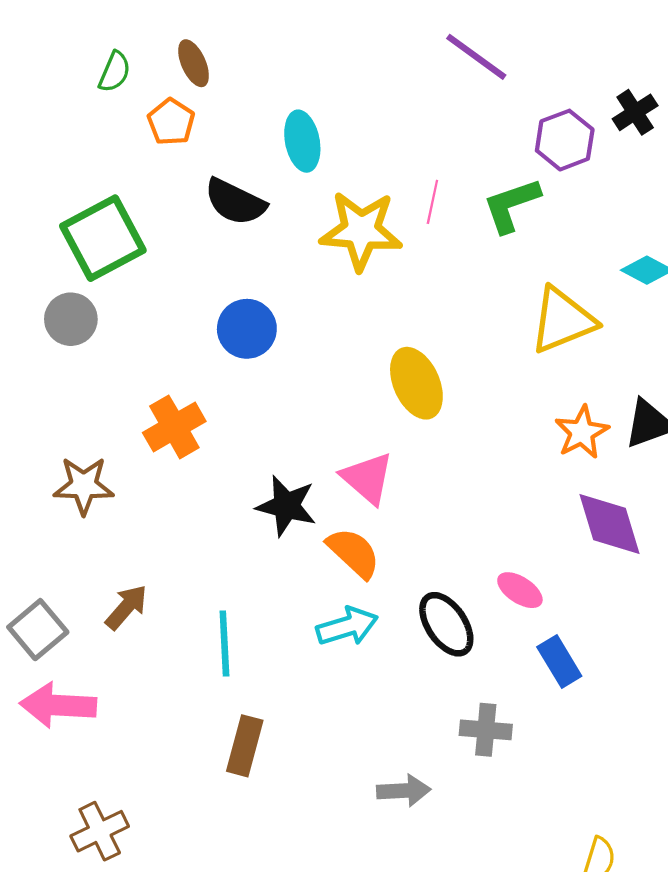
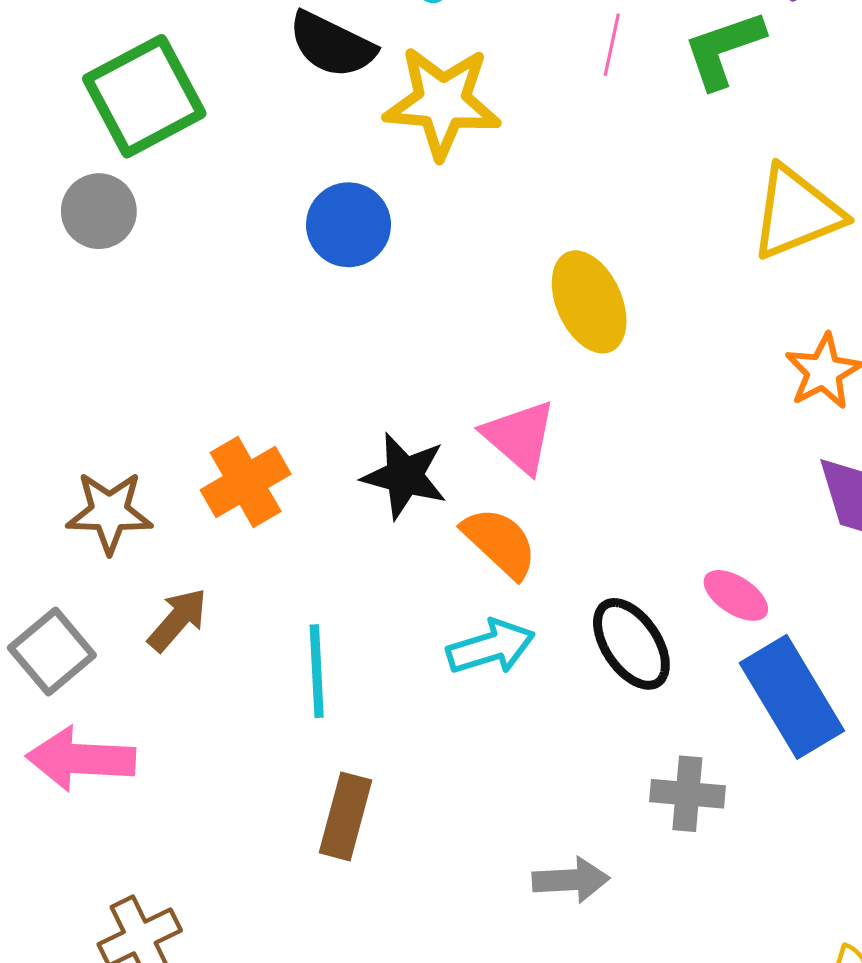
yellow star: (361, 231) -> (442, 102), moved
orange cross: (174, 427) -> (246, 482), moved
brown star: (84, 486) -> (109, 512), moved
blue rectangle: (559, 662) -> (792, 697), size x1.6

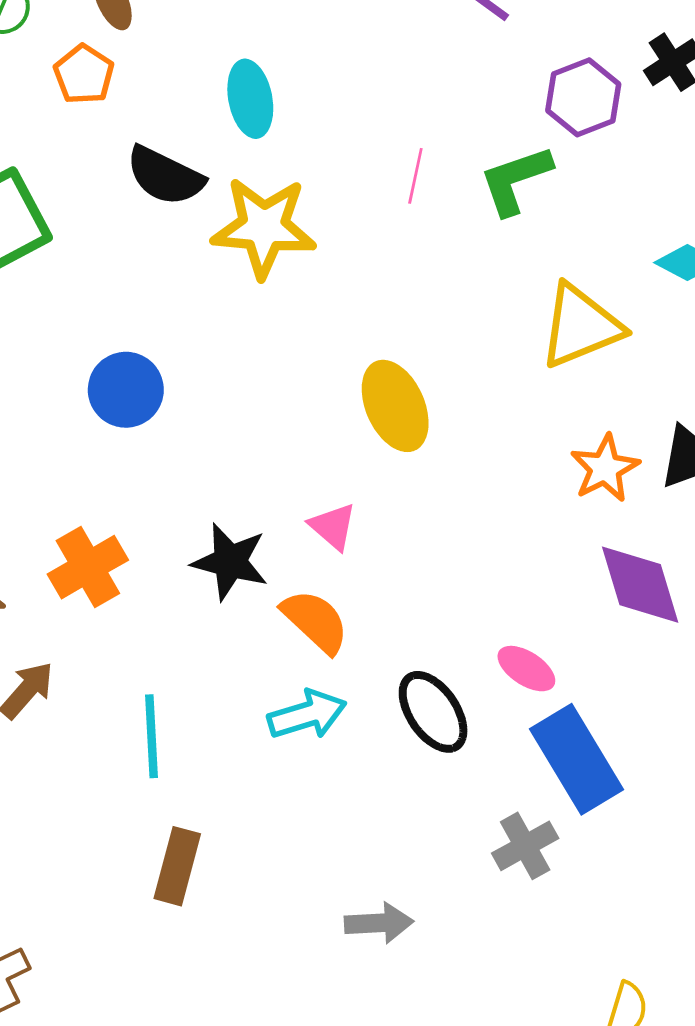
blue circle: (349, 225) -> (126, 390), moved
pink triangle: (519, 437) -> (333, 526), size x0.7
gray cross: (687, 794) -> (525, 846), moved, turned -34

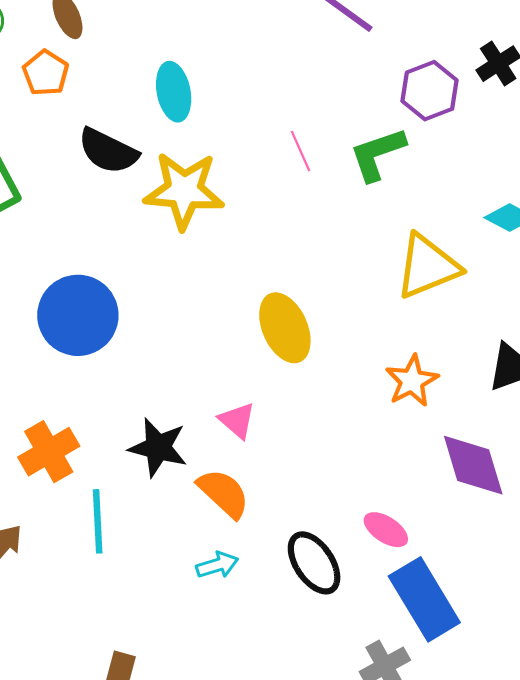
pink line: (415, 176) -> (301, 151), turned -36
blue circle: (126, 390) -> (78, 315), size x1.4
orange star: (605, 468) -> (412, 381), moved
cyan arrow: (307, 715) -> (217, 565), size x0.7
cyan line: (151, 736) -> (98, 521), moved

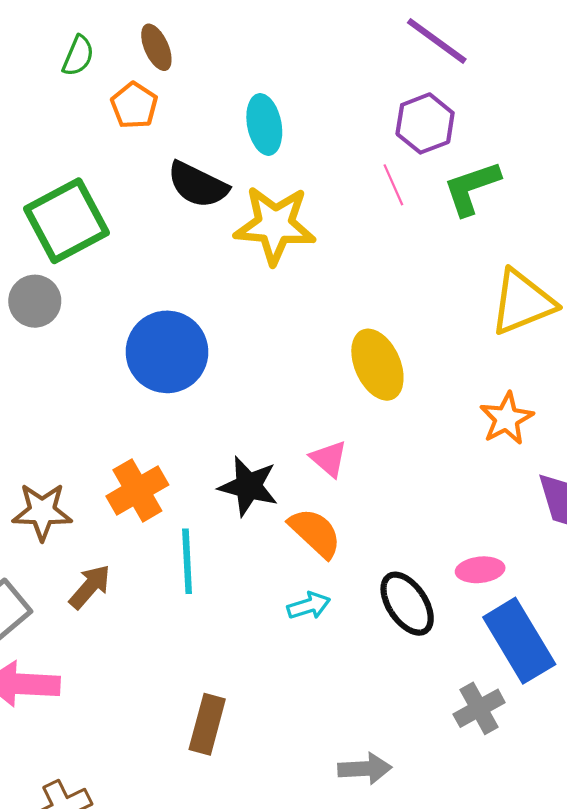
purple hexagon: (430, 91) -> (425, 123), moved
pink ellipse: (386, 530) -> (480, 570), turned -39

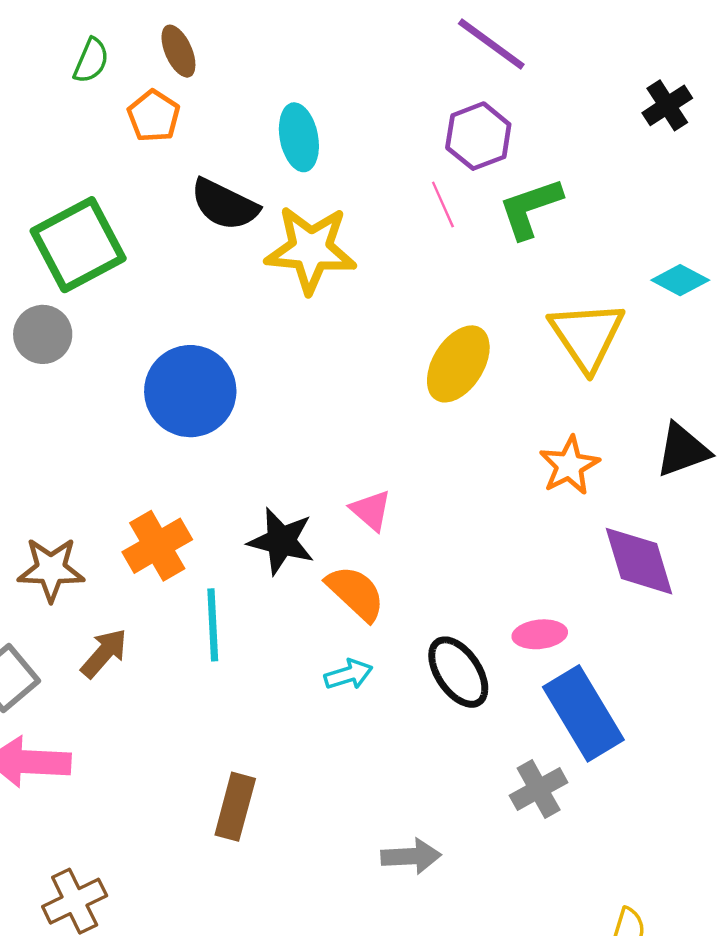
yellow triangle: (522, 302) -> (587, 336), turned -42
yellow ellipse: (377, 365) -> (458, 364), moved, turned 56

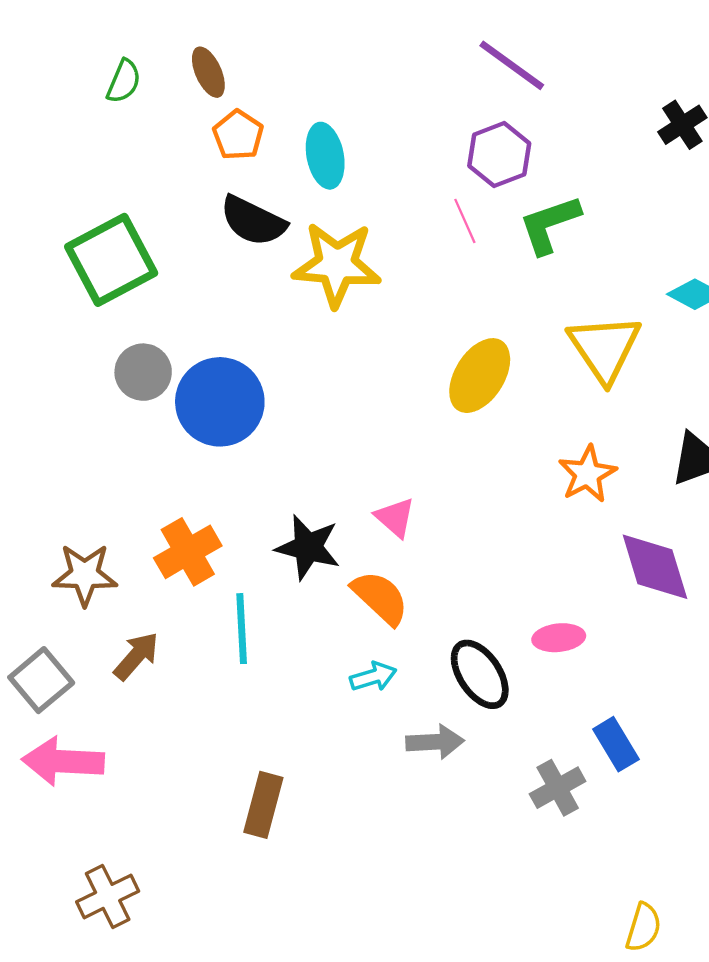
orange pentagon: (154, 116) -> (238, 135), moved
gray circle: (43, 334) -> (143, 372), moved
blue rectangle: (583, 713) -> (616, 744), moved, size x0.6
gray arrow: (411, 856) -> (435, 742), moved

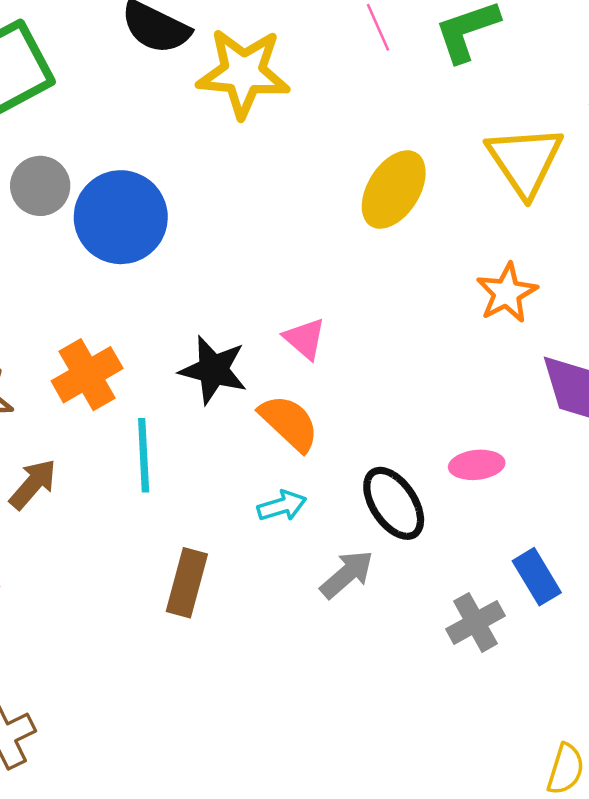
gray arrow: (435, 742) -> (347, 574), turned -38
brown rectangle: (263, 805) -> (187, 583), moved

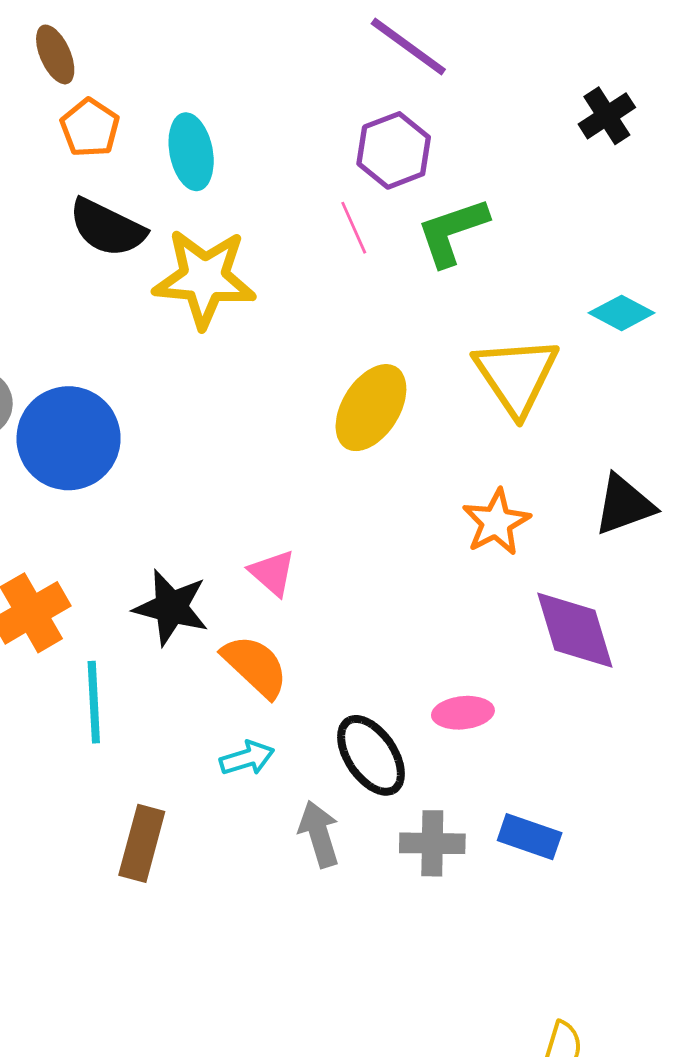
gray arrow: (347, 574) -> (319, 834), turned -66
blue rectangle: (537, 577) -> (530, 837), turned -40
gray cross: (475, 622) -> (432, 843), moved, turned 30

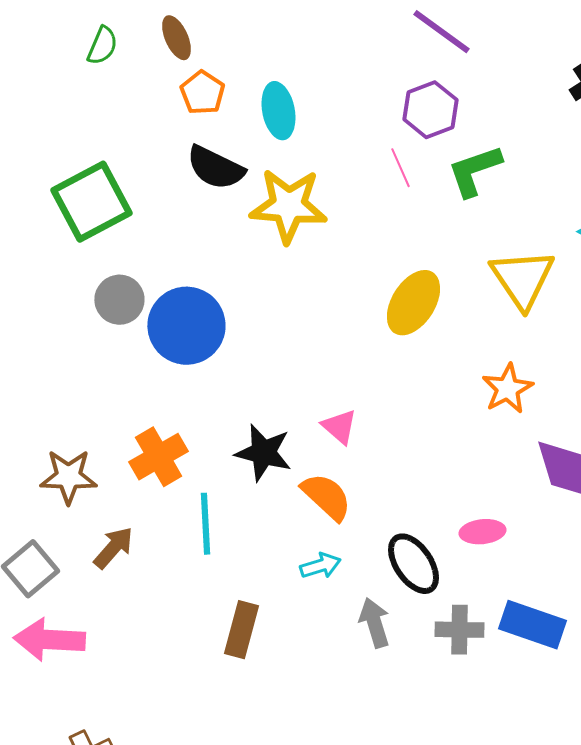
blue rectangle: (530, 837) -> (532, 625), size x1.4

